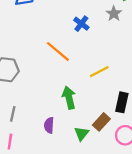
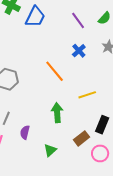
purple semicircle: (49, 125) -> (25, 132), moved
green triangle: (82, 133) -> (50, 150), moved

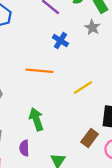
orange line: (55, 71) -> (39, 71), turned -30
green arrow: (57, 113) -> (36, 119), moved

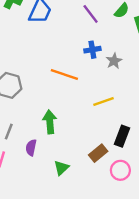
gray star: (92, 27) -> (114, 61), moved
blue cross: (60, 41) -> (92, 50), turned 35

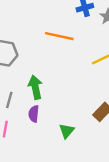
green arrow: (50, 122) -> (35, 87), moved

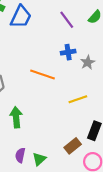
purple semicircle: (34, 114) -> (20, 155), moved

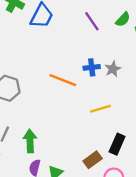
blue cross: (68, 52) -> (92, 67), moved
green arrow: (16, 117) -> (30, 141), moved

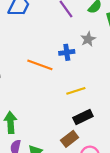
gray star: (113, 69) -> (88, 39), moved
black rectangle: (117, 144) -> (83, 117), moved, turned 42

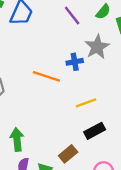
gray star: (88, 39) -> (97, 47), size x1.5
brown rectangle: (70, 139) -> (68, 154), moved

